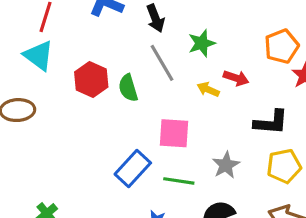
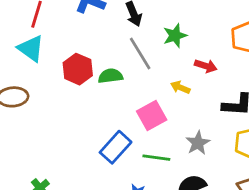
green semicircle: (128, 88) -> (110, 76), turned 100
yellow arrow: (208, 89) -> (180, 87), moved
pink square: (174, 133) -> (152, 116), turned -32

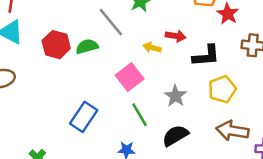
red arrow: (206, 66) -> (176, 36), moved
blue rectangle: (116, 147) -> (84, 117), moved
green line: (156, 158) -> (140, 115), turned 60

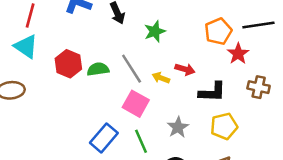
gray line: (111, 22) -> (132, 69), moved
pink square: (130, 77) -> (136, 104), turned -30
blue rectangle: (84, 117) -> (104, 138), moved

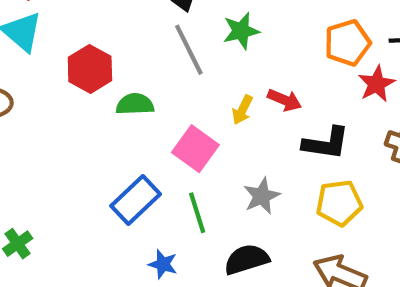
green semicircle: (98, 69) -> (135, 104), moved
gray line: (132, 69) -> (189, 50), moved
yellow arrow: (161, 78) -> (242, 110), turned -91

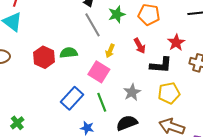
orange pentagon: (347, 43) -> (149, 15), moved, turned 30
red hexagon: (90, 69) -> (44, 57), moved
red star: (377, 84) -> (176, 42), moved
red arrow: (284, 100) -> (140, 46), turned 42
yellow arrow: (242, 110) -> (110, 51), moved

